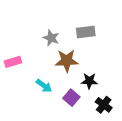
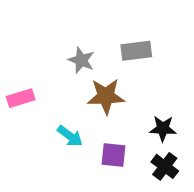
black star: (89, 81) -> (163, 128), moved
purple square: (71, 98) -> (114, 155), turned -35

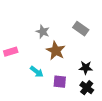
gray rectangle: (136, 51) -> (81, 29), moved, turned 42
brown star: (106, 96) -> (56, 51), turned 30

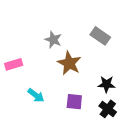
cyan arrow: (37, 72) -> (36, 95), moved

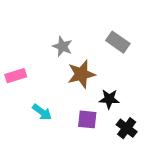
brown star: (69, 63) -> (81, 74), turned 30
black star: (106, 84) -> (109, 99), moved

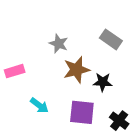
black star: (109, 99) -> (103, 82), moved
purple square: (87, 119) -> (82, 112), size x1.4

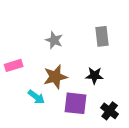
gray rectangle: (111, 39) -> (102, 36), turned 48
brown star: (76, 70) -> (55, 77), moved

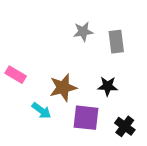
gray star: (54, 40) -> (83, 32), moved, turned -30
pink rectangle: (14, 65) -> (16, 75), turned 48

